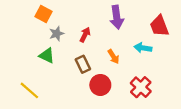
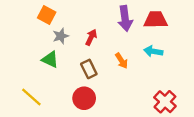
red trapezoid: (159, 26) -> (156, 20), moved, turned 110
red circle: (100, 85) -> (84, 98), moved
red cross: (141, 87) -> (165, 102), moved

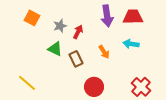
orange square: (47, 15) -> (32, 18), moved
gray star: (61, 36) -> (60, 26), moved
green triangle: (50, 60) -> (55, 49), moved
red circle: (84, 98) -> (94, 87), moved

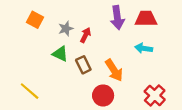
orange arrow: (104, 52) -> (114, 70), moved, size x1.5

